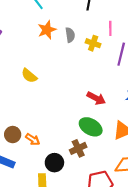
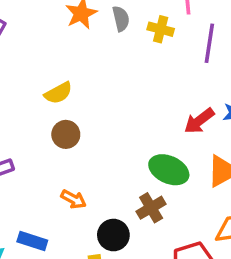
yellow semicircle: (29, 76) -> (58, 93), turned -63
red arrow: (96, 98) -> (199, 121), moved, turned 120
brown circle: (13, 135) -> (66, 134), moved

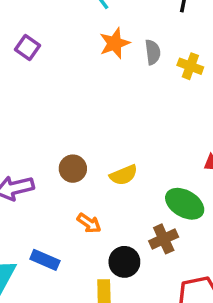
yellow semicircle: (58, 93) -> (124, 175), moved
brown circle: (66, 134) -> (73, 169), moved

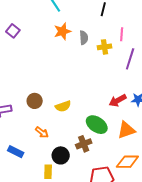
yellow cross: (190, 66) -> (105, 47), turned -32

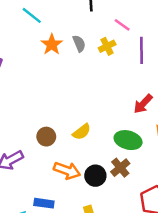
pink line: (122, 34) -> (122, 25), turned -40
orange arrow: (42, 132) -> (67, 171), size x1.5
black circle: (61, 155) -> (95, 176), moved

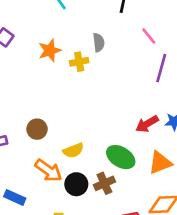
orange star: (52, 44) -> (50, 50), moved
yellow cross: (107, 46) -> (79, 62), moved
yellow semicircle: (82, 132) -> (73, 150), moved

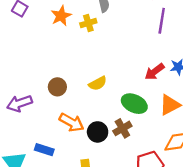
yellow semicircle: (73, 150) -> (98, 83), moved

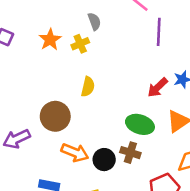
yellow semicircle: (98, 83) -> (88, 87), moved, turned -42
brown circle: (57, 87) -> (55, 116), size x1.5
brown cross: (122, 128) -> (130, 153), turned -36

